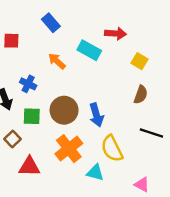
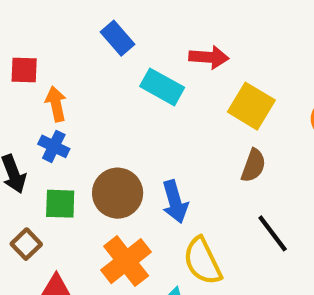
blue rectangle: (51, 23) -> (118, 38), moved
orange arrow: (57, 61) -> (56, 104), moved, turned 36
yellow square: (139, 61) -> (251, 106), size x1.5
black line: (151, 133) -> (273, 233), turned 35

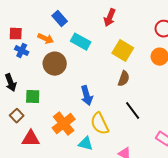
red arrow: (209, 57) -> (110, 18), moved, turned 108
orange arrow: (56, 104) -> (46, 39), moved, turned 126
blue cross: (54, 146) -> (22, 51), moved
brown circle: (118, 193) -> (55, 64), moved

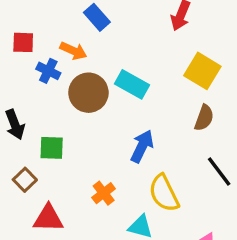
cyan rectangle: (81, 42) -> (132, 84), moved
blue cross: (22, 51) -> (48, 71), moved
blue arrow: (87, 96) -> (142, 146), turned -138
orange cross: (64, 124) -> (104, 193), size x0.6

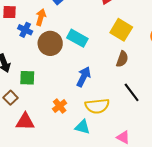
orange arrow: (73, 51) -> (41, 17), turned -98
yellow semicircle: (164, 193) -> (97, 106), turned -70

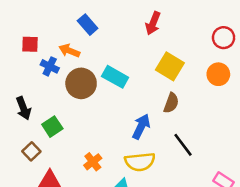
orange arrow: (41, 17) -> (69, 51), turned -84
blue arrow: (84, 77) -> (141, 127), moved
green square: (27, 78) -> (52, 127), turned -35

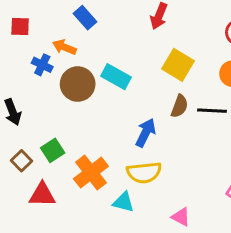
red square: (30, 44) -> (20, 26), moved
green square: (52, 127) -> (53, 150), moved
black line: (183, 145) -> (212, 111), moved, turned -50
orange cross: (93, 162) -> (91, 173), size x1.6

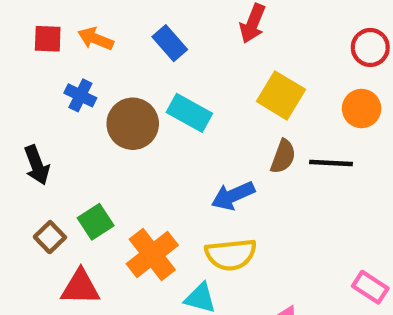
blue rectangle: (85, 18) -> (170, 43), moved
orange arrow: (64, 47) -> (96, 39), moved
blue arrow: (146, 133) -> (233, 196), turned -140

